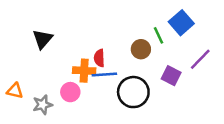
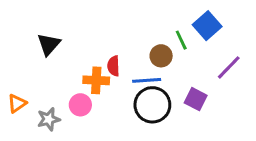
blue line: (104, 74) -> (147, 80), moved
purple square: (171, 76) -> (196, 99), moved
orange triangle: (15, 91) -> (17, 103), turned -48

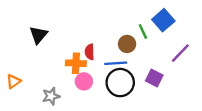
pink circle: (80, 105) -> (84, 81), moved
gray star: (49, 119) -> (51, 96), moved

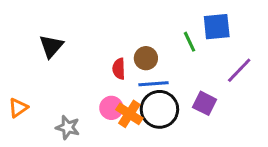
blue square: (163, 20) -> (217, 27), turned 35
brown circle: (127, 44) -> (146, 58), moved
orange cross: (76, 63) -> (129, 114), moved, turned 30
gray star: (51, 96) -> (68, 127), turned 30

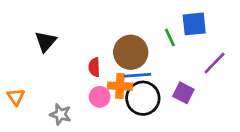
brown circle: (146, 58) -> (131, 52), size x1.6
red semicircle: (119, 69) -> (94, 67), moved
orange triangle: (18, 108) -> (16, 97), turned -30
orange cross: (129, 114) -> (120, 86), moved, turned -30

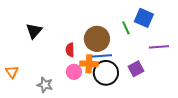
blue square: (194, 24) -> (144, 18), turned 30
purple line: (214, 63) -> (159, 47), turned 42
purple square: (183, 93) -> (136, 69), turned 35

